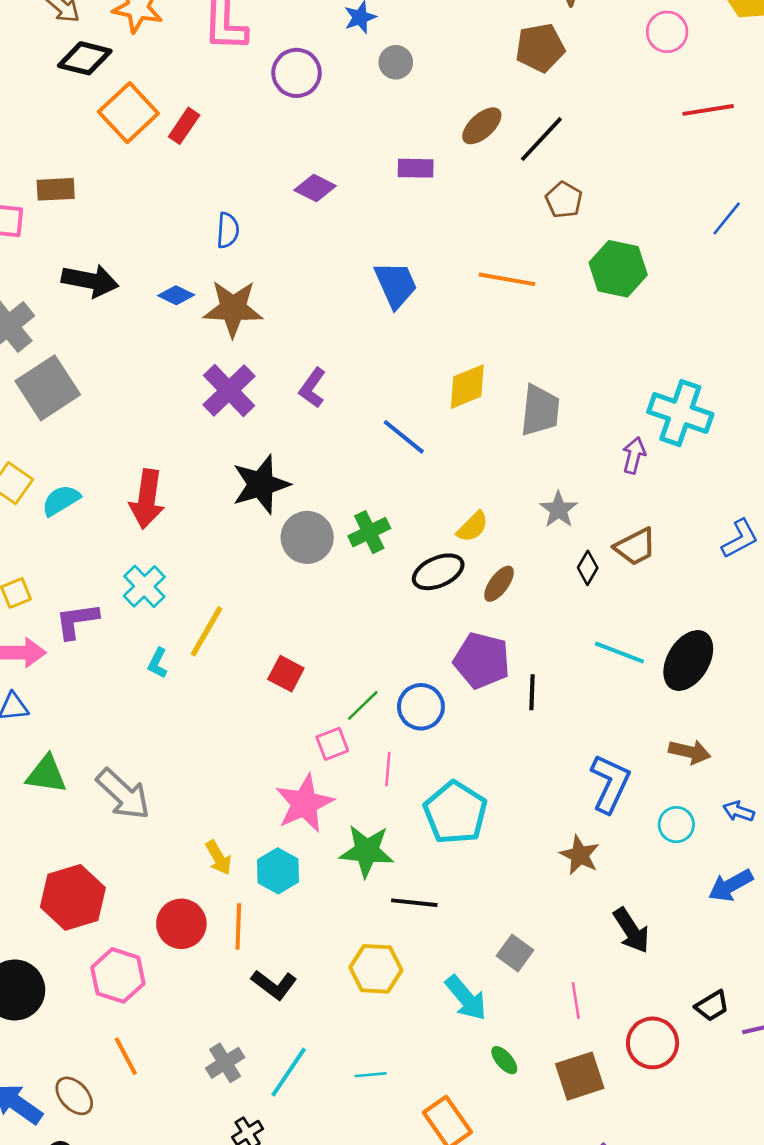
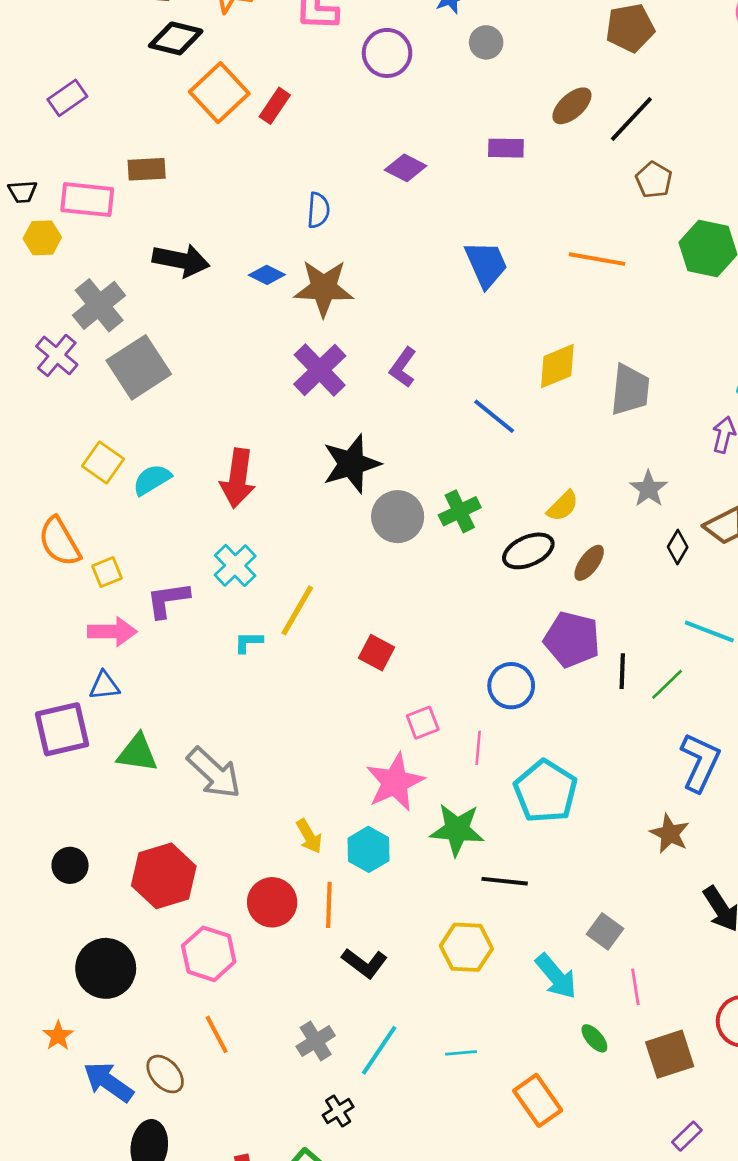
cyan L-shape: (158, 663) -> (248, 642), turned 64
green line: (363, 705) -> (667, 684), moved
pink line: (576, 1001) -> (635, 987), moved

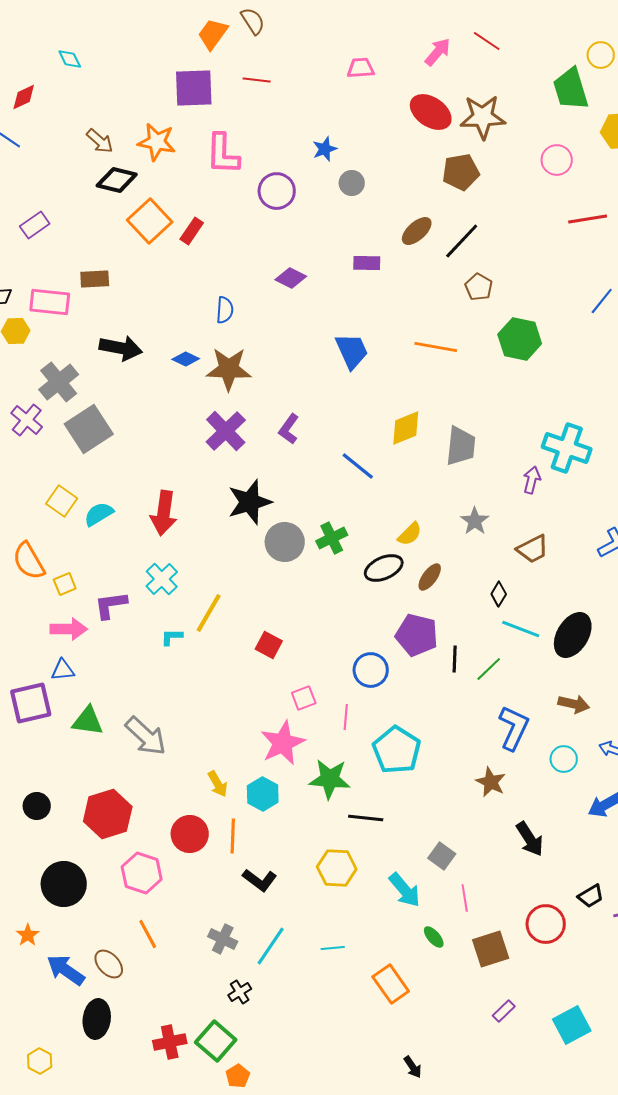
black diamond: (678, 547) -> (499, 594), moved
gray cross: (316, 1041) -> (223, 939), turned -32

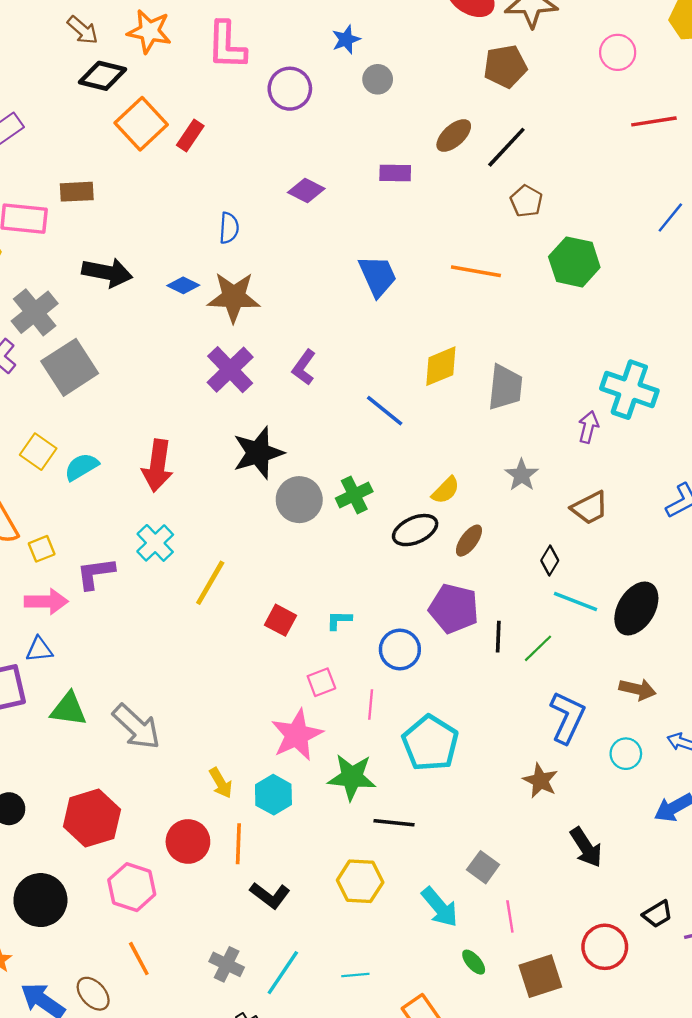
cyan L-shape: (172, 637) -> (339, 620), moved

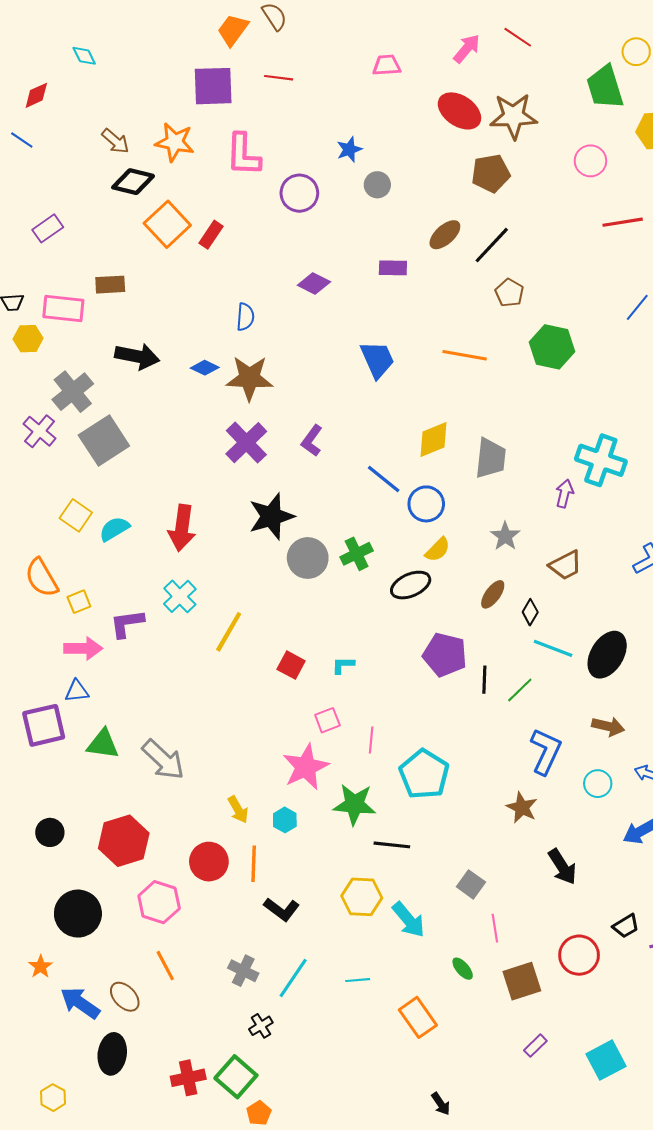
brown ellipse: (469, 541) -> (493, 594), moved
blue circle: (400, 649) -> (426, 504), moved
cyan hexagon: (273, 795) -> (285, 820), size x0.7
cyan arrow: (440, 907) -> (409, 920), moved

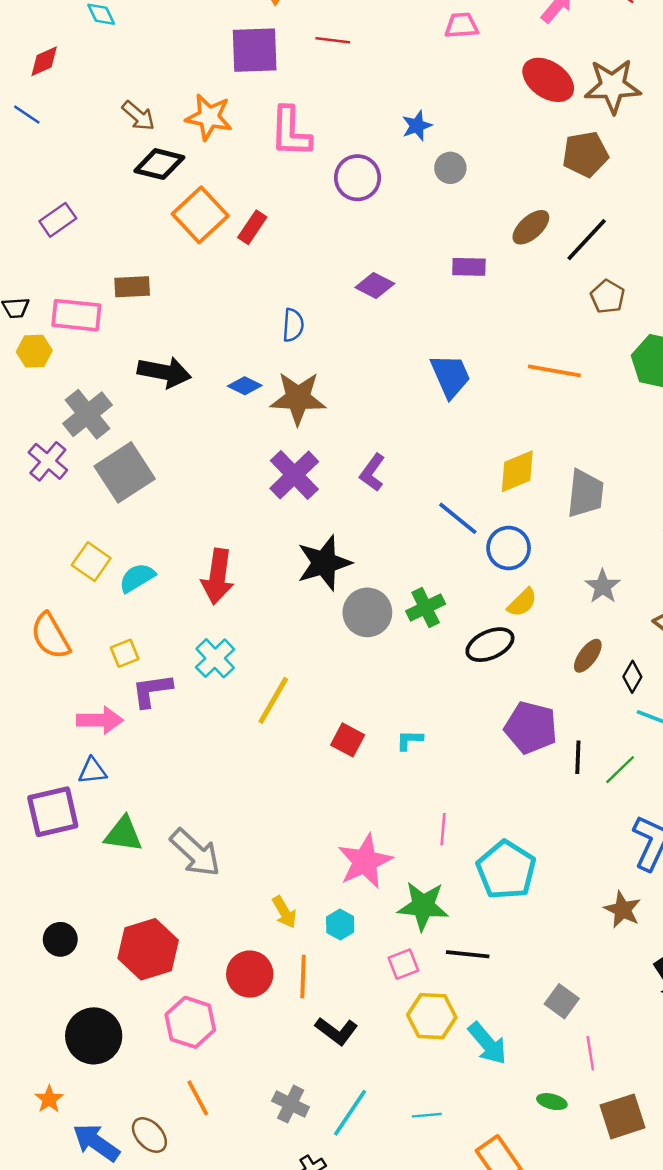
yellow square: (79, 602) -> (125, 653), moved
pink square: (327, 720) -> (403, 964), moved
green ellipse: (463, 969) -> (552, 1102), turned -35

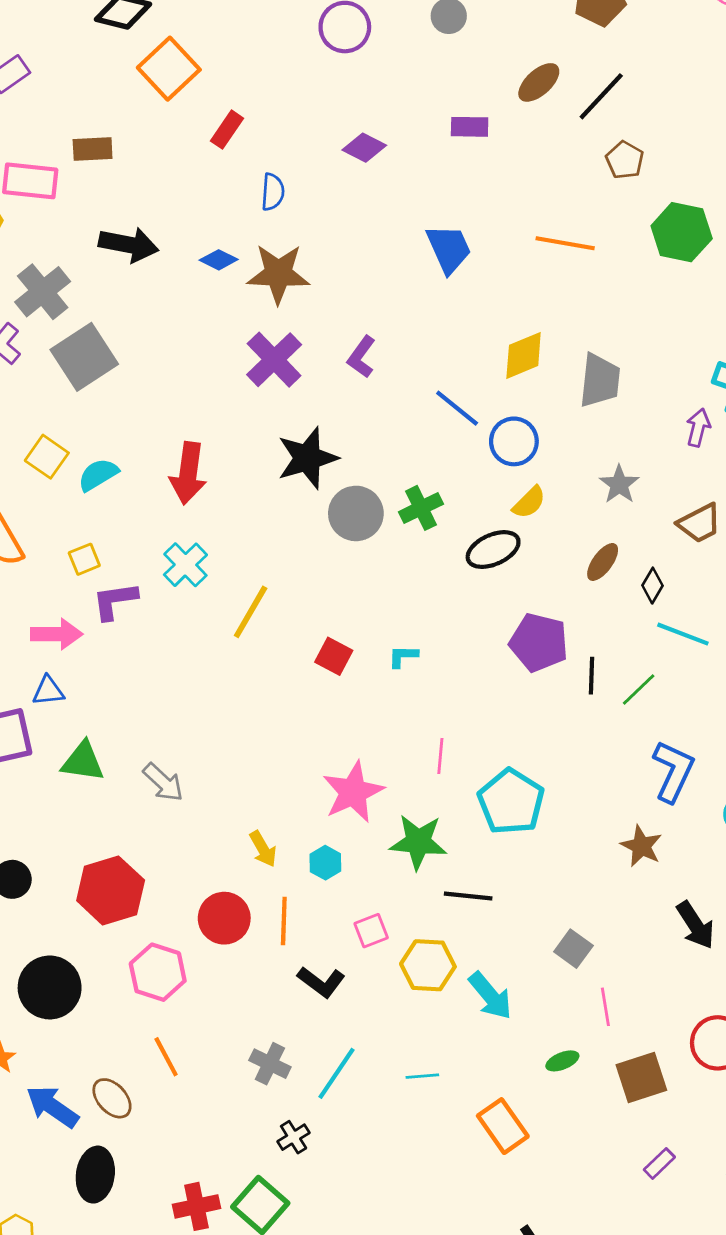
red rectangle: (252, 227) -> (227, 130), moved
gray arrow: (195, 853) -> (163, 782), size x0.7
pink square: (403, 964) -> (371, 931), moved
green ellipse: (552, 1102) -> (562, 1061), turned -36

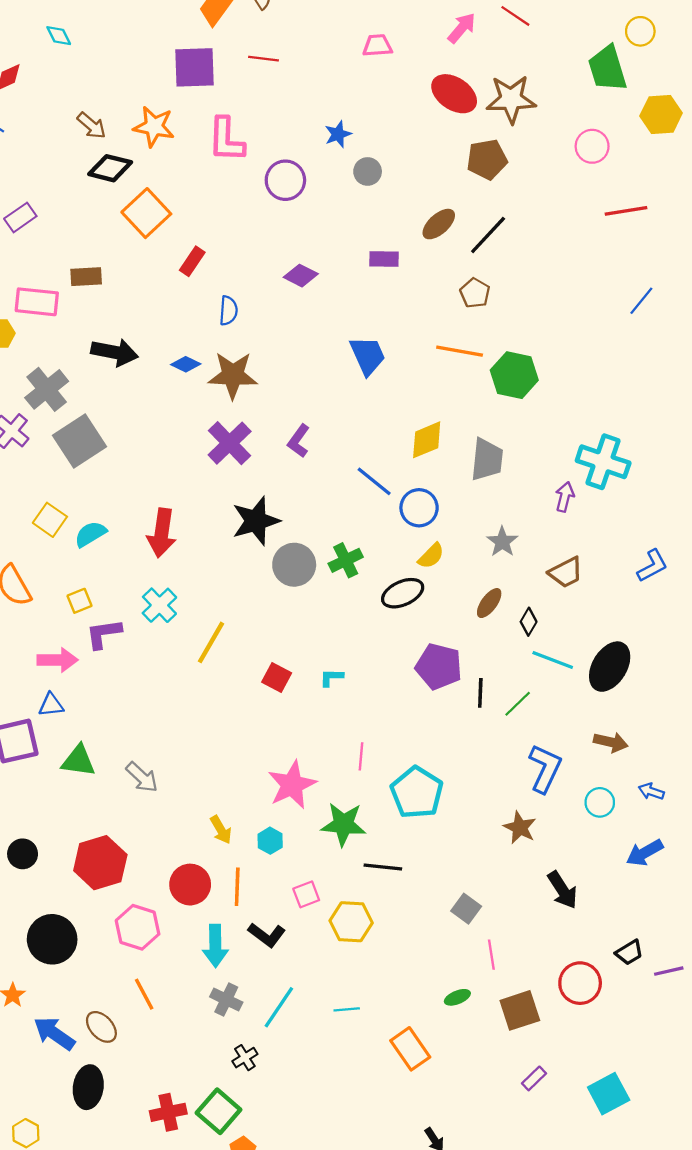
brown pentagon: (625, 160) -> (475, 293), moved
green hexagon: (682, 232) -> (514, 375), moved
cyan arrow: (490, 996) -> (215, 946), moved, turned 39

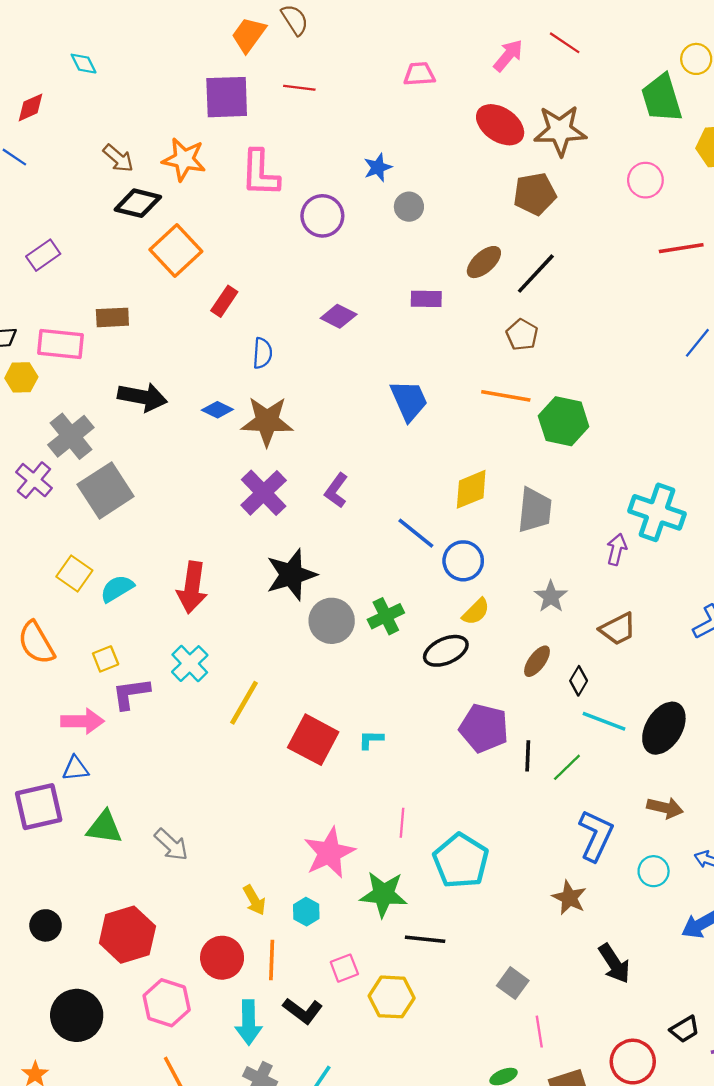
red square: (277, 678) -> (313, 740), size x1.6

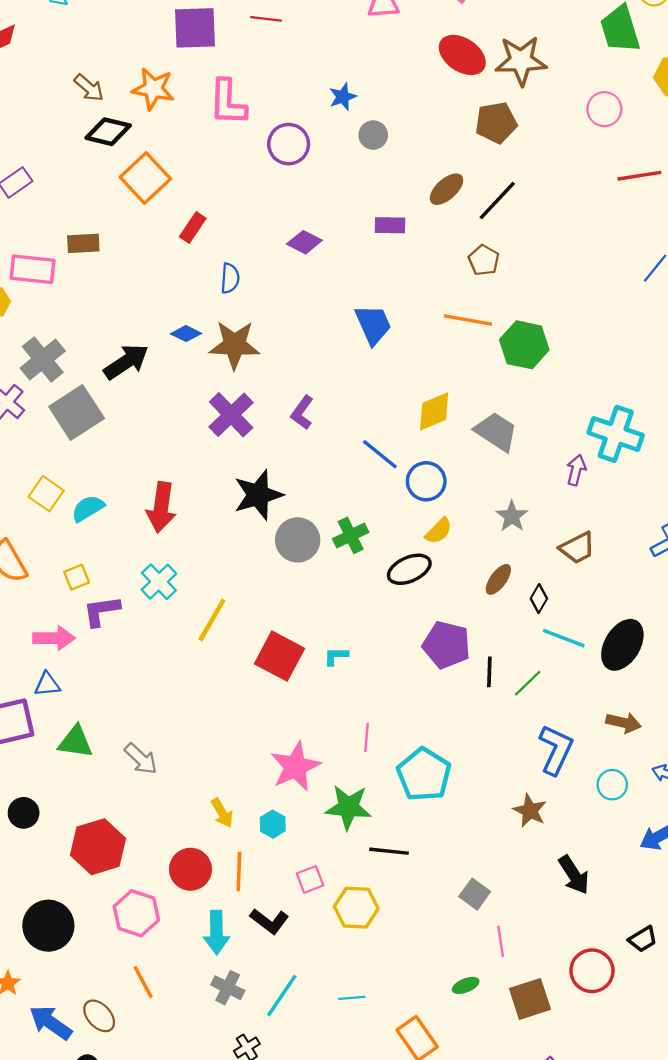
black arrow: (142, 397) -> (126, 362), moved, turned -45
gray trapezoid: (535, 510) -> (496, 432), turned -63
black circle: (46, 925) -> (24, 813), moved

